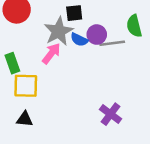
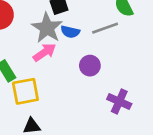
purple circle: (97, 35) -> (90, 66), moved
pink arrow: (51, 53) -> (45, 52), turned 30

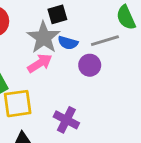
purple circle: (90, 66) -> (90, 65), moved
purple cross: (119, 101) -> (66, 120), moved

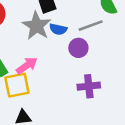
pink arrow: (40, 63) -> (27, 65), moved
purple cross: (66, 120) -> (89, 86), moved, turned -30

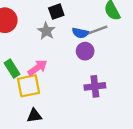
gray star: (37, 26) -> (46, 31), size x0.7
blue semicircle: (58, 29) -> (80, 33), moved

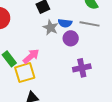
gray line: (96, 30) -> (89, 24), moved, turned 36
gray star: (46, 31) -> (51, 28), moved

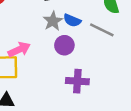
purple circle: (71, 38) -> (64, 45), moved

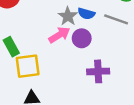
pink arrow: (19, 50) -> (59, 35), moved

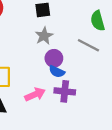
blue semicircle: (86, 14) -> (57, 72), moved
pink arrow: (59, 35) -> (35, 94), moved

